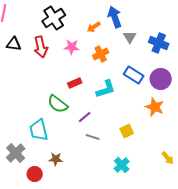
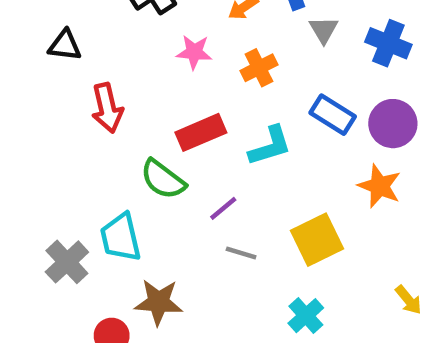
red arrow: (41, 47) -> (107, 108), moved
red rectangle: (75, 83) -> (201, 132), size x1.5
yellow square: (127, 131) -> (317, 240), size x1.6
gray cross: (16, 153) -> (67, 262), moved
brown star: (56, 159) -> (158, 302), size x1.5

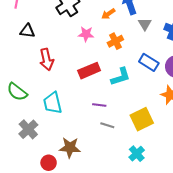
green semicircle: (163, 179) -> (17, 92), moved
purple line: (223, 208) -> (99, 105), turned 48
cyan trapezoid: (121, 237) -> (53, 103), moved

